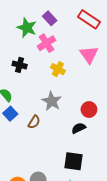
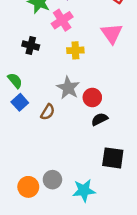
yellow cross: (58, 69) -> (75, 50), turned -32
red circle: (89, 110) -> (92, 97), moved
black square: (73, 161) -> (113, 158), moved

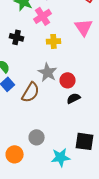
brown semicircle: (48, 112) -> (31, 92), size x1.5
black square: (113, 158) -> (85, 141), moved
gray circle: (52, 180) -> (37, 137), moved

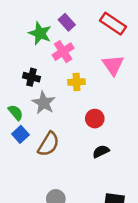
gray star: (48, 72) -> (44, 103), moved
red circle: (68, 80) -> (95, 119), moved

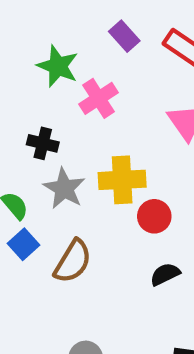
purple rectangle: (67, 22) -> (124, 36), moved
yellow cross: (77, 82) -> (122, 180), moved, size x1.5

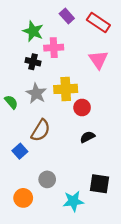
pink cross: (99, 98) -> (54, 48), turned 30
black cross: (43, 143) -> (33, 62), moved
blue square: (23, 244) -> (20, 151), moved

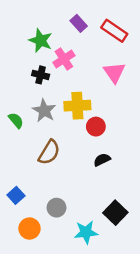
pink cross: (54, 48) -> (64, 59), turned -30
blue square: (20, 151) -> (16, 195), moved
black square: (99, 184) -> (115, 213), turned 36

